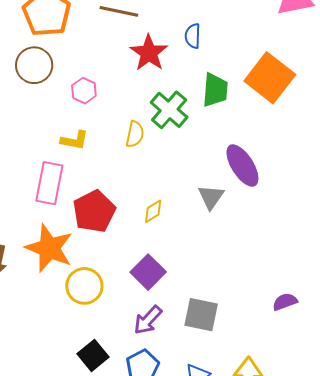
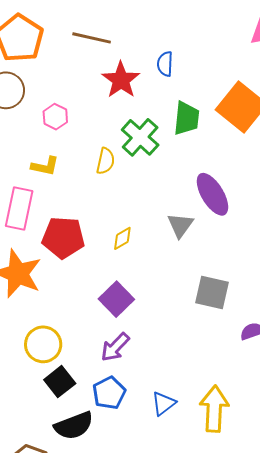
red pentagon: (94, 211) -> (63, 237), turned 30
yellow circle: (84, 286) -> (43, 344), moved
gray square: (201, 315) -> (212, 292), moved

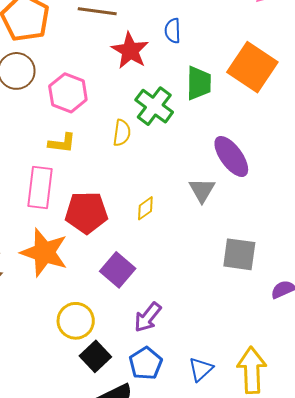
pink hexagon: (55, 117) -> (68, 93), size x1.5
purple square: (116, 299) -> (118, 270), moved

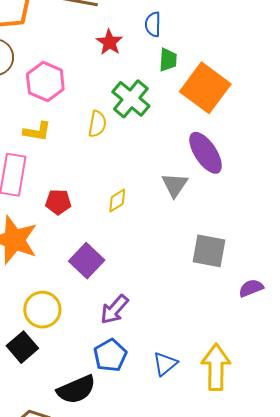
red star: (130, 51) -> (109, 42), size x0.7
orange square: (252, 67) -> (205, 88), moved
green trapezoid: (199, 83) -> (168, 60), moved, size x0.7
red pentagon: (86, 213) -> (58, 202), size x0.6
black square: (95, 356) -> (22, 347), moved

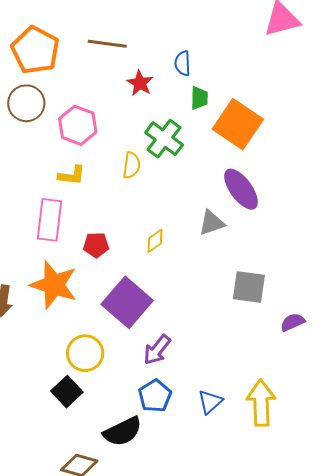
gray triangle: (175, 185) -> (212, 223), turned 40
purple square: (87, 261) -> (127, 302), size x1.4

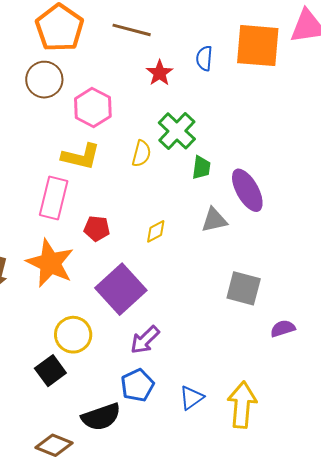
green trapezoid: (199, 98) -> (201, 168), moved
orange square: (238, 124) -> (258, 46), moved, turned -36
yellow L-shape: (72, 175) -> (81, 157), size x1.4

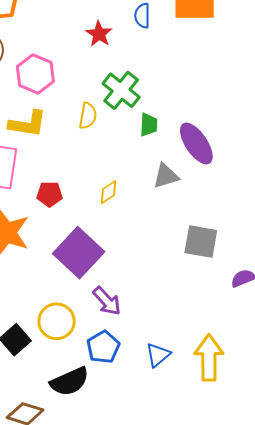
yellow circle: (73, 335) -> (57, 321), moved
purple arrow: (145, 340) -> (107, 301), turned -84

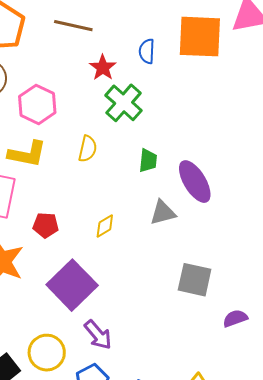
green cross: (121, 90) -> (124, 103), moved

